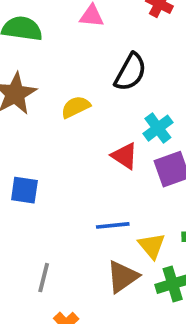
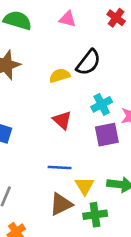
yellow semicircle: (76, 107) -> (60, 76), moved
red triangle: (125, 156) -> (62, 120), moved

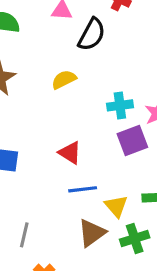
black semicircle: (88, 62) -> (92, 34), moved
cyan cross: (102, 104) -> (120, 105), turned 30
red triangle: (62, 120) -> (70, 153), moved

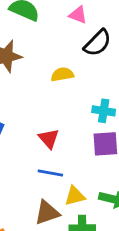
yellow triangle: (116, 206) -> (75, 196), turned 40

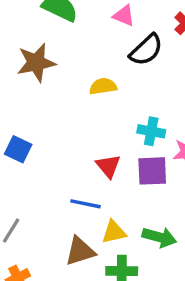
red triangle: (49, 139) -> (108, 166), moved

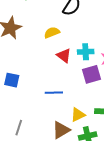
red triangle: (108, 166) -> (64, 56), moved
blue line: (85, 204) -> (54, 93), moved

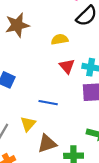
yellow triangle: (78, 115) -> (28, 124), moved, turned -35

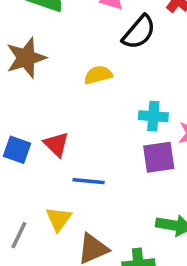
red triangle: (67, 66) -> (56, 144), moved

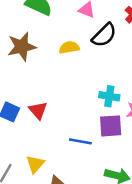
yellow semicircle: (98, 75) -> (69, 47), moved
blue line: (89, 181) -> (80, 141), moved

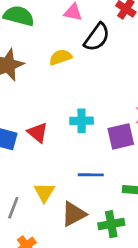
cyan cross: (109, 96) -> (82, 121), moved
blue line: (80, 141) -> (91, 175), moved

